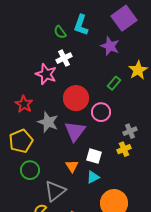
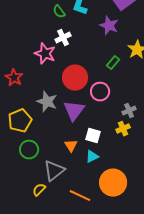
red star: (24, 104) -> (14, 78), moved

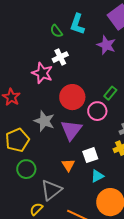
green rectangle: (113, 63) -> (110, 93), moved
white square: (93, 136) -> (90, 155), turned -35
cyan triangle: (92, 157) -> (97, 176), moved

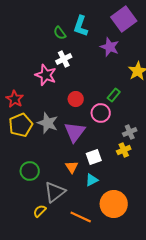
red circle: (72, 97) -> (76, 99), size x0.6
yellow pentagon: (17, 140) -> (21, 125), moved
cyan triangle: (97, 176) -> (92, 180), moved

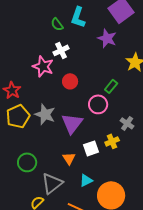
red circle: (76, 99) -> (70, 81), moved
gray cross: (130, 132) -> (127, 123), turned -32
yellow cross: (124, 150) -> (112, 141), moved
cyan triangle: (92, 180) -> (86, 180), moved

